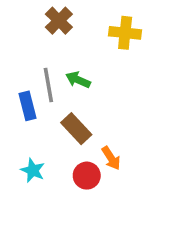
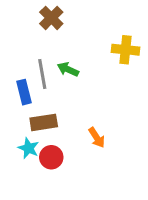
yellow cross: (125, 33) -> (125, 50), moved
brown rectangle: (76, 129) -> (44, 122), moved, turned -56
red circle: (87, 176) -> (51, 157), moved

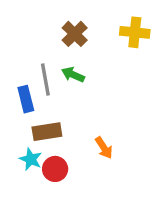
brown cross: (51, 18) -> (75, 34), moved
yellow cross: (125, 50) -> (135, 32), moved

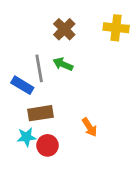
blue rectangle: (26, 99) -> (22, 85), turned -45
cyan star: (31, 159) -> (26, 137), turned -30

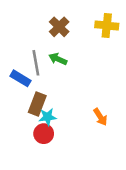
brown rectangle: (40, 113) -> (37, 104), turned -60
orange arrow: (89, 127) -> (100, 117), moved
cyan star: (26, 137) -> (48, 117), moved

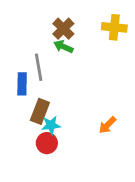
green arrow: (58, 59) -> (63, 47), moved
blue rectangle: (20, 78) -> (22, 84), turned 60
orange arrow: (100, 117) -> (107, 125), turned 78

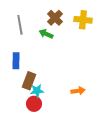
brown cross: (63, 29) -> (55, 18), moved
gray line: (39, 67) -> (20, 25), moved
orange arrow: (107, 125) -> (78, 91), turned -144

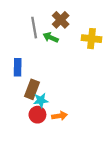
yellow cross: (83, 20) -> (91, 39), moved
gray line: (20, 25) -> (34, 28), moved
orange arrow: (78, 91) -> (60, 116), moved

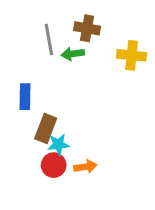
brown cross: (61, 20) -> (87, 28), turned -35
green arrow: (51, 37) -> (73, 54), turned -32

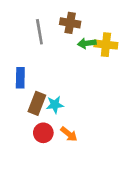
green arrow: (73, 54) -> (87, 43), moved
cyan star: (58, 144) -> (55, 105), moved
orange arrow: (85, 167) -> (69, 134), turned 48

